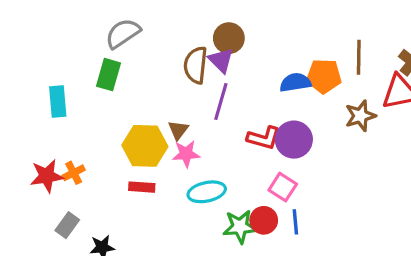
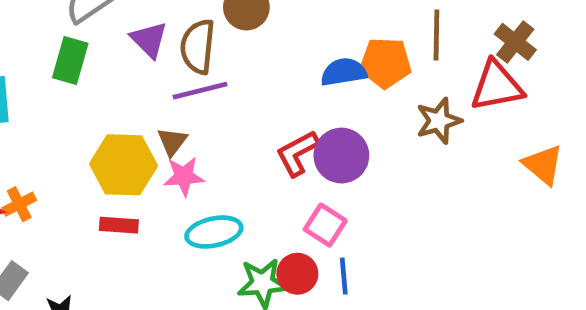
purple triangle: (221, 60) -> (149, 40), moved
purple line: (221, 102) -> (200, 91), moved, turned 60
red L-shape: (264, 138) -> (297, 153), turned 136

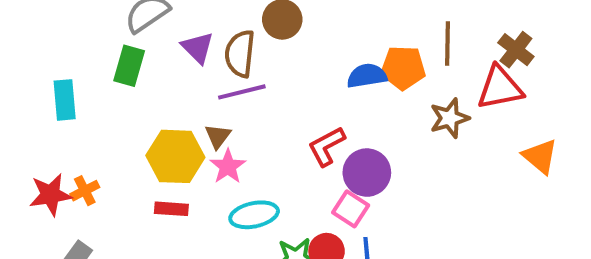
purple circle: (341, 156) -> (367, 173), moved
pink star: (184, 176) -> (228, 166), turned -30

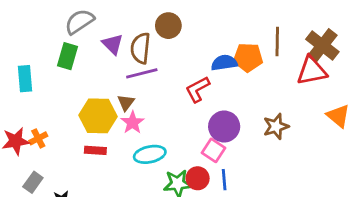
brown cross: (516, 50) -> (322, 45), size x1.4
brown star: (449, 118) -> (276, 126), moved
red L-shape: (327, 146) -> (198, 89), moved

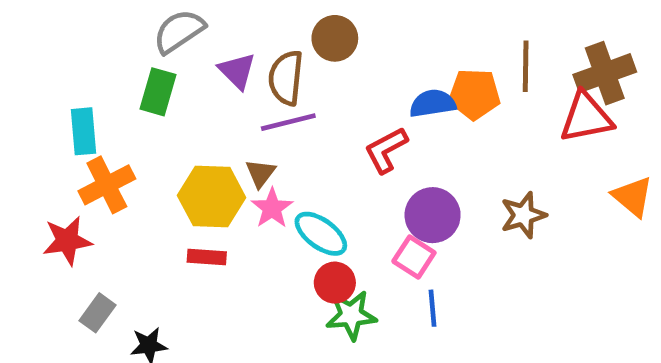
brown cross: (322, 45) -> (605, 73), turned 32
orange cross: (38, 138) -> (107, 185), moved, size x1.6
cyan ellipse: (150, 154) -> (321, 234), moved, turned 48
red circle: (198, 178) -> (335, 283), moved

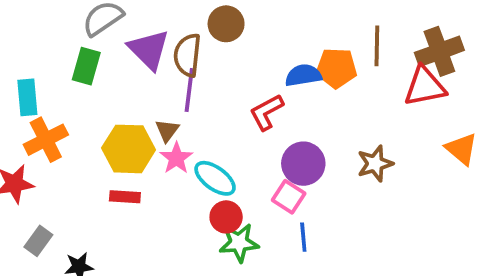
purple triangle: (237, 71) -> (149, 50), size x1.4
purple line: (288, 122) -> (189, 90), turned -69

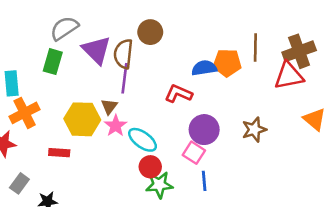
red L-shape: (267, 112) -> (178, 94), turned 52
red rectangle: (125, 197) -> (59, 153), moved

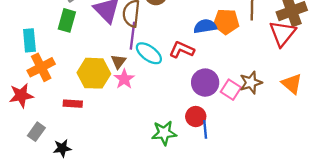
red triangle: (289, 76) -> (282, 33), turned -40
orange triangle: (314, 119) -> (292, 84), moved
cyan ellipse: (143, 140) -> (149, 53), moved
pink square: (194, 153) -> (231, 90), moved
red circle: (150, 167) -> (196, 117), moved

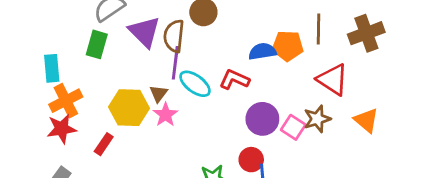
red triangle: (282, 33) -> (333, 80), moved, turned -36
red star: (21, 95) -> (62, 129), moved
red rectangle: (73, 104) -> (104, 144), turned -60

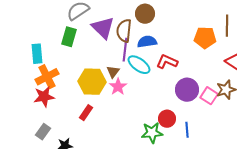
blue semicircle: (262, 51) -> (147, 42), moved
red rectangle: (104, 144) -> (86, 113), moved
red circle: (251, 160) -> (167, 119), moved

